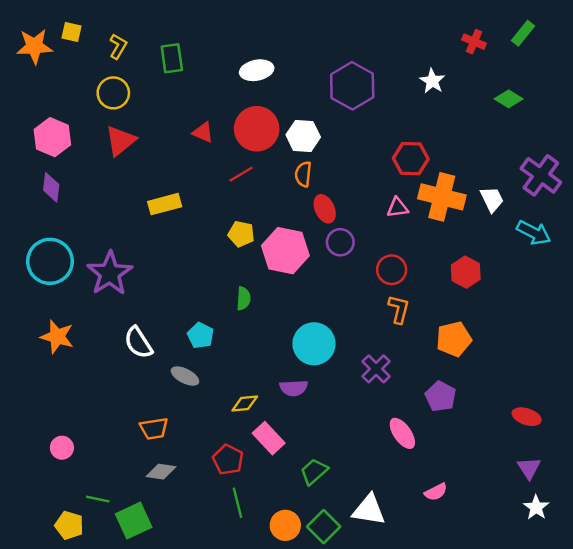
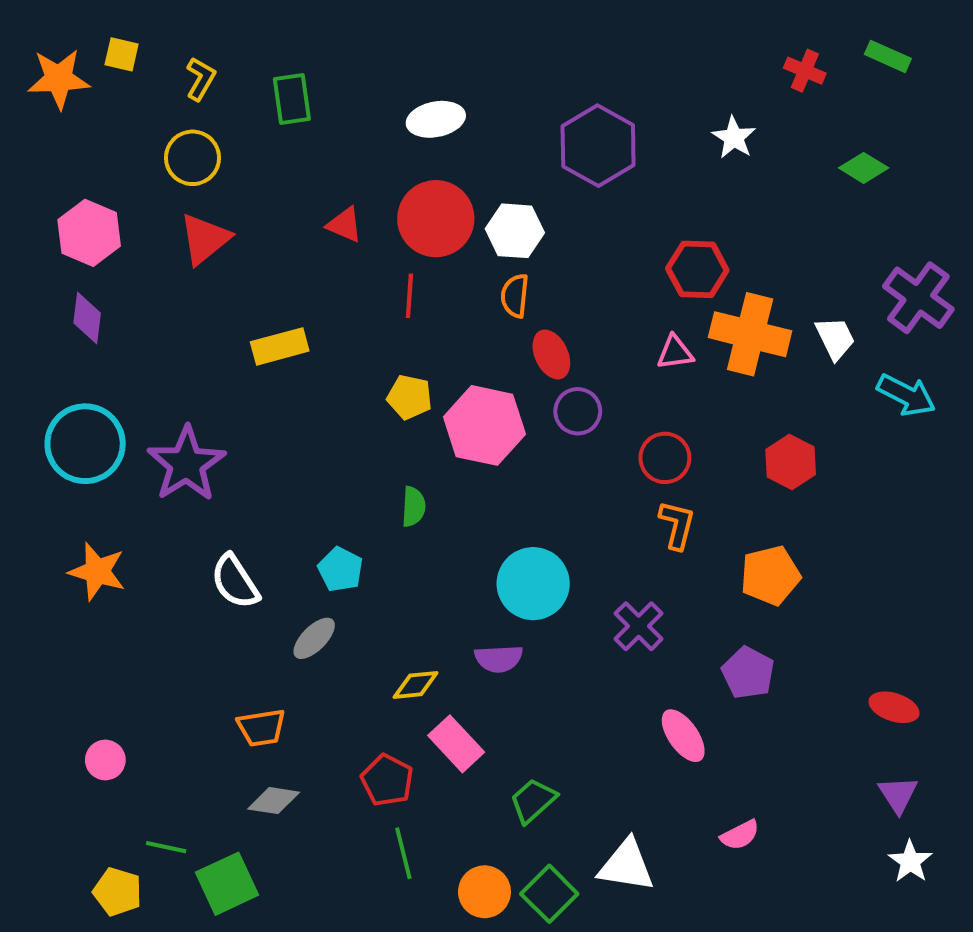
green rectangle: (523, 33) -> (888, 56), turned 75
red line: (241, 174) -> (409, 296), turned -55
gray ellipse: (185, 376) -> (314, 638), turned -72

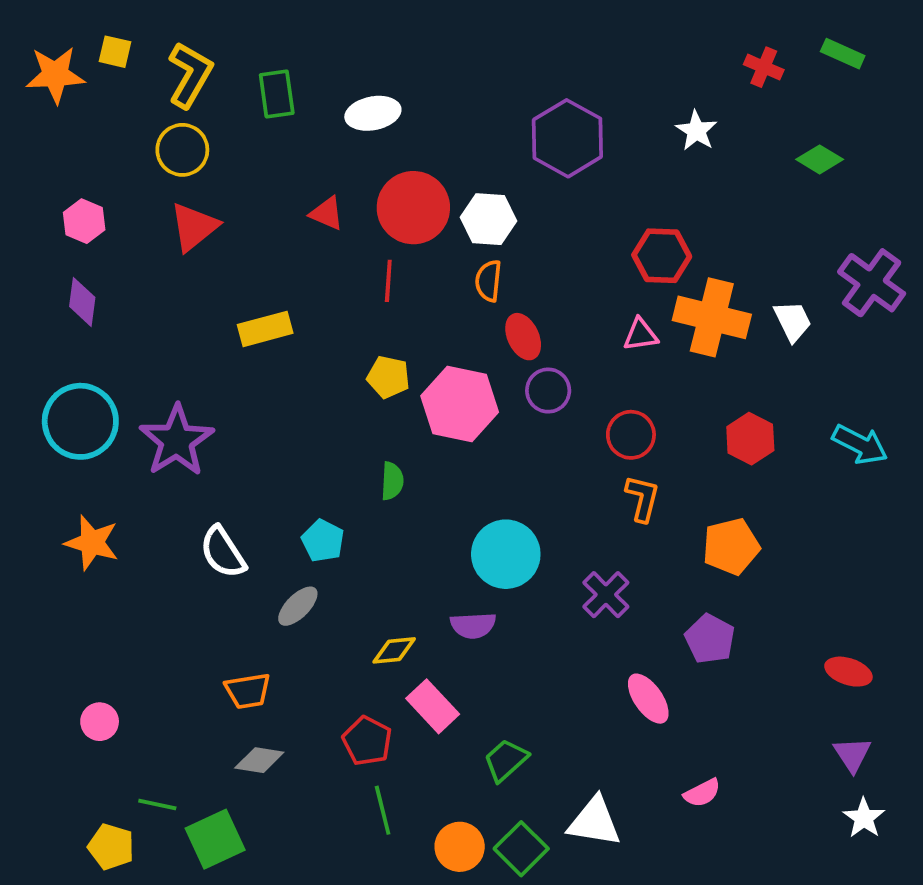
yellow L-shape: (201, 79) -> (190, 75), size x1.6
white ellipse: (436, 119) -> (373, 113), moved
pink hexagon: (89, 233) -> (84, 221), size x0.7
cyan arrow: (906, 395) -> (860, 444), moved

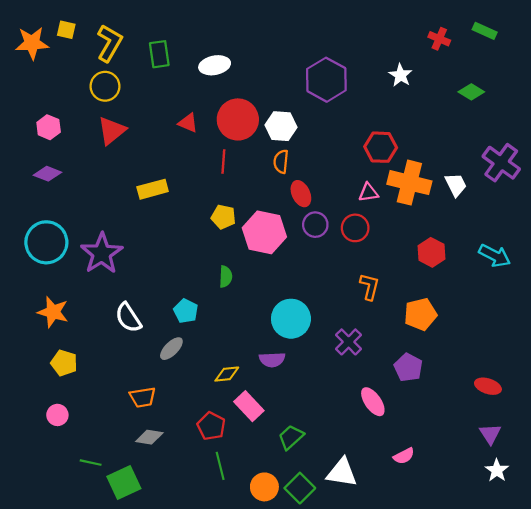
purple diamond: (82, 302) -> (47, 174), turned -76
red circle: (631, 435) -> (355, 228), moved
yellow pentagon: (111, 847) -> (64, 363), moved

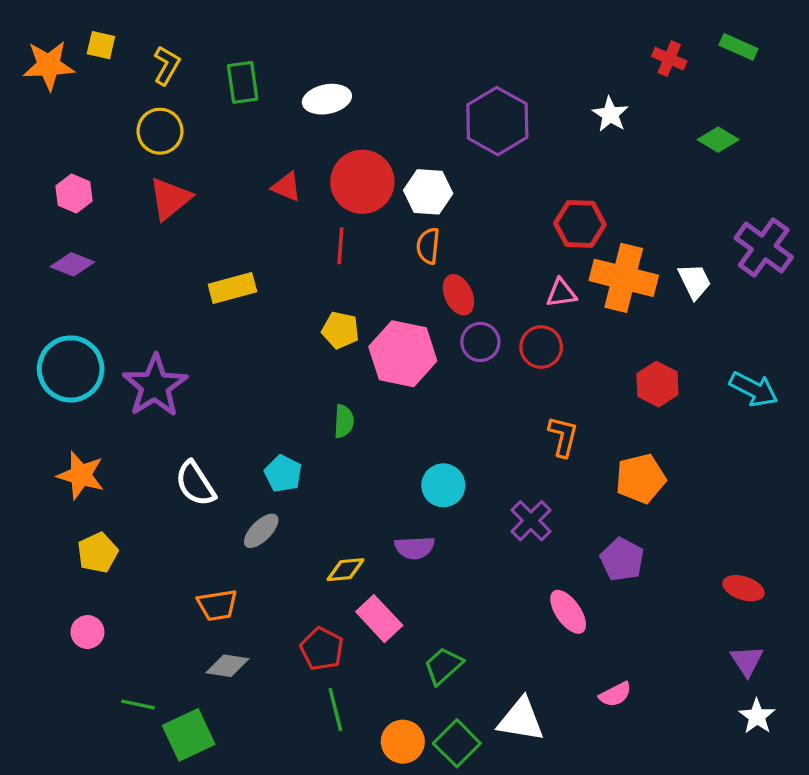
yellow L-shape: (109, 43) -> (167, 65), size x0.7
cyan circle: (291, 319) -> (443, 485), size x0.7
yellow pentagon: (64, 363) -> (98, 553), turned 30

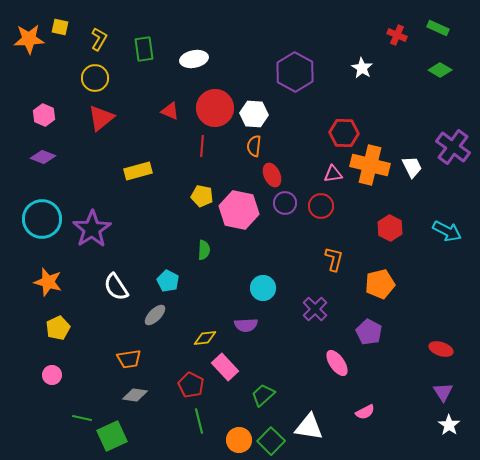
green diamond: (718, 140) -> (440, 70), moved

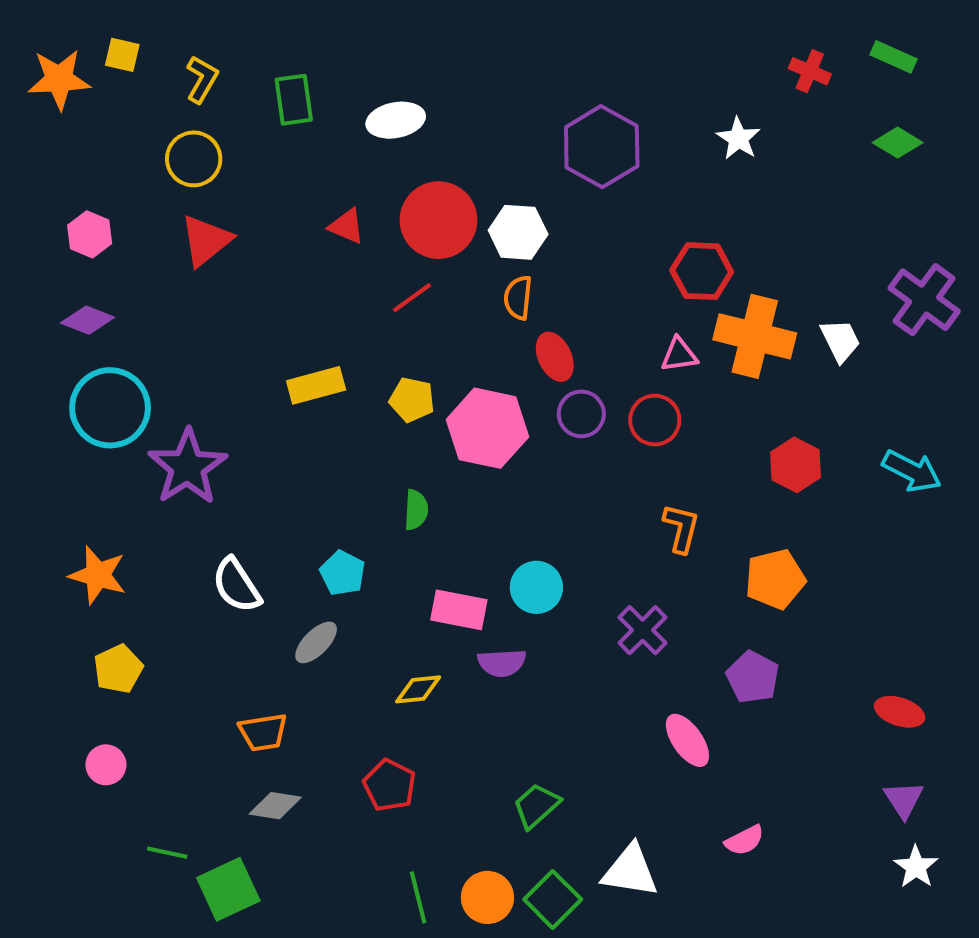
red line: (202, 146) -> (412, 298), turned 50
yellow rectangle: (138, 171) -> (316, 385), moved
cyan circle: (42, 219) -> (110, 408), moved
pink rectangle: (225, 367) -> (459, 610), moved, turned -36
green line: (199, 421) -> (418, 897), moved

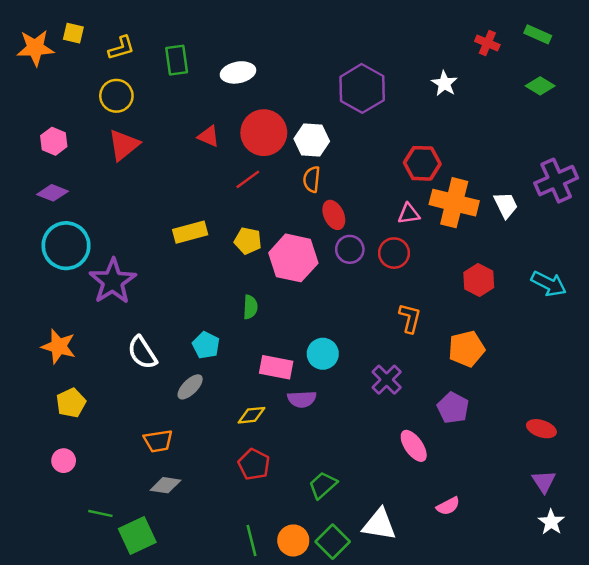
yellow L-shape: (202, 79) -> (121, 48), turned 44
purple cross: (924, 300) -> (556, 181), turned 30
red pentagon: (390, 785) -> (254, 464), moved

